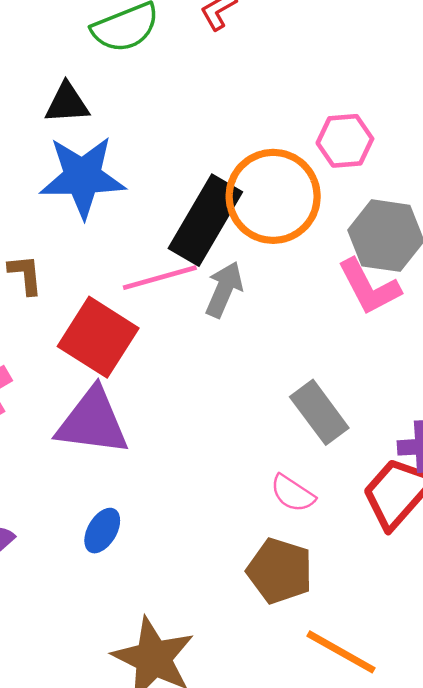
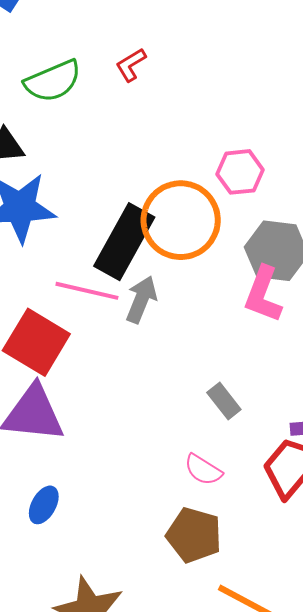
pink line: (160, 278) -> (87, 291), turned 30
pink L-shape: (369, 287) -> (263, 294), turned 50
gray rectangle: (319, 412) -> (224, 401), size x0.7

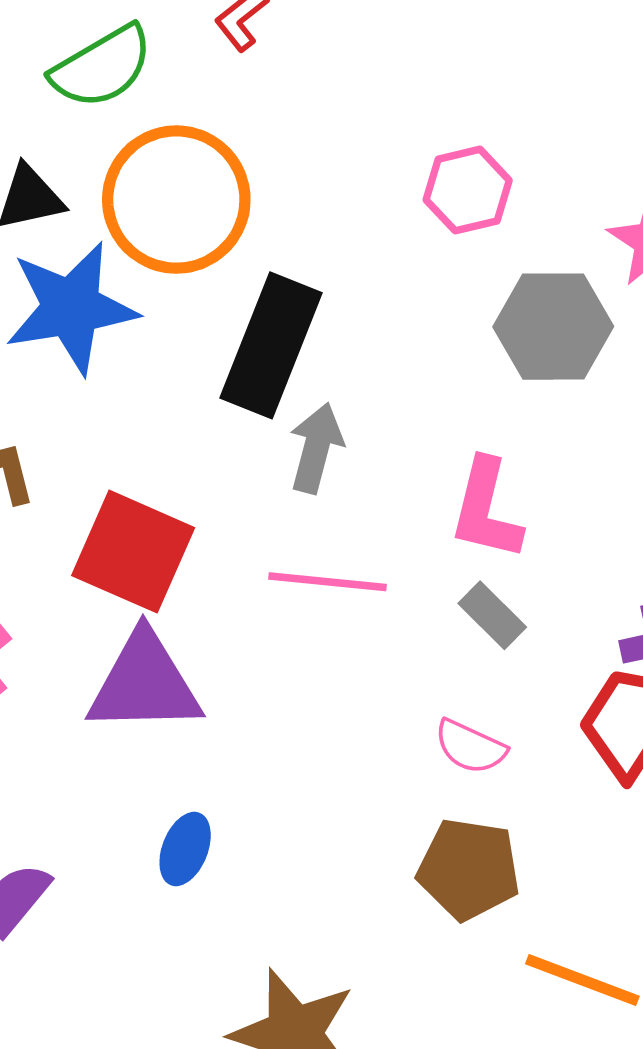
orange circle: (181, 220) -> (176, 200), moved
pink line: (87, 291) -> (327, 582), moved
pink L-shape: (263, 294) -> (486, 509), moved

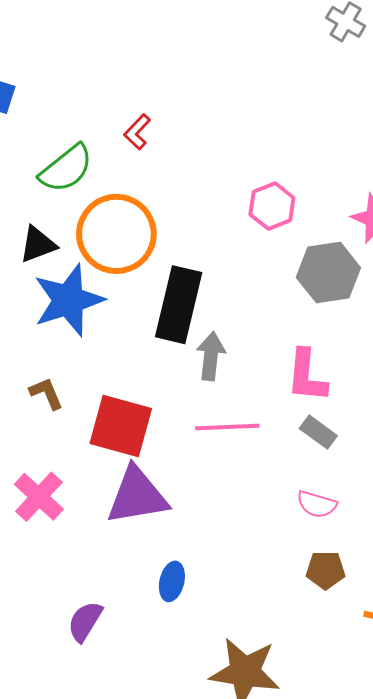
brown pentagon: (469, 869) -> (326, 570), size x0.7

